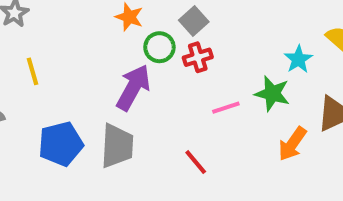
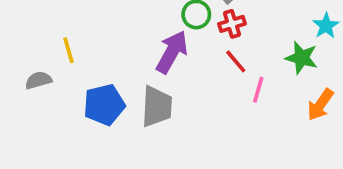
yellow line: (33, 71) -> (68, 50), moved
pink line: (226, 108) -> (258, 90), moved, turned -56
red line: (196, 162) -> (236, 61), moved

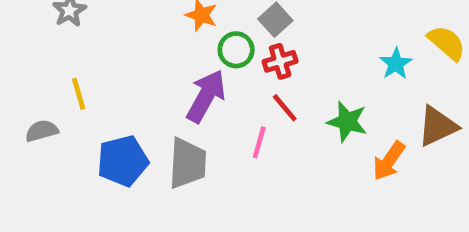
green star: (302, 58) -> (347, 122), moved
pink line: (258, 90) -> (259, 142), moved

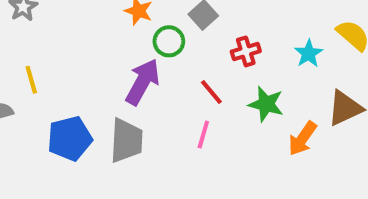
red cross: (280, 61) -> (246, 51), moved
pink line: (259, 142) -> (203, 134), moved

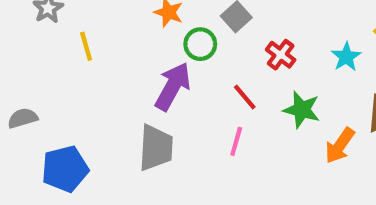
red cross: (246, 51) -> (281, 55), turned -36
yellow line: (31, 80) -> (86, 46), moved
blue pentagon: (70, 139) -> (65, 169), moved

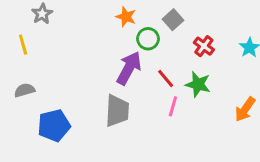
yellow line: (86, 46) -> (23, 45), moved
red line: (245, 97) -> (166, 78), moved
green star: (302, 110) -> (198, 84), moved

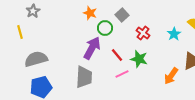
gray semicircle: (25, 90) -> (36, 59), moved, size x1.6
pink line: (173, 106) -> (122, 74), turned 48

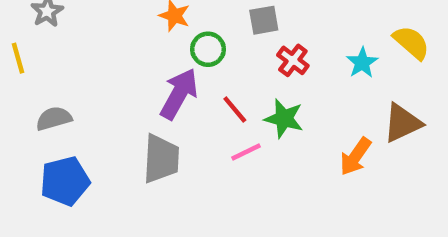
gray square: (122, 15) -> (264, 20), moved, turned 32
gray semicircle: (36, 59) -> (54, 118), size x0.7

